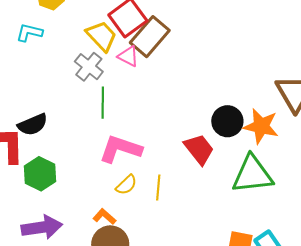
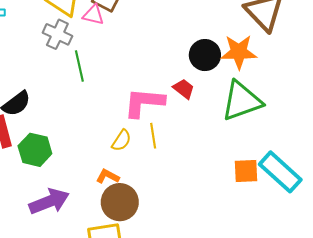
pink L-shape: (120, 149) -> (144, 103), moved
red trapezoid: (199, 149) -> (184, 89), size x0.7

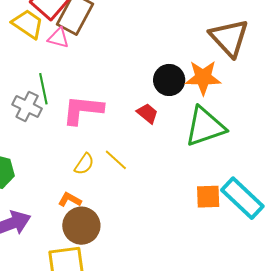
gray cross: (57, 34) -> (27, 106), moved
pink L-shape: (144, 103) -> (83, 110), moved
yellow line: (153, 136) -> (116, 160), turned -40

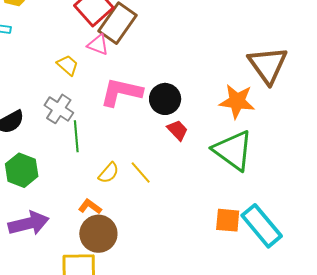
yellow trapezoid: (28, 24) -> (68, 65), moved, size x0.7
black circle: (169, 80) -> (165, 99), moved
green line: (43, 89) -> (76, 136), moved
pink L-shape: (83, 110) -> (121, 92), moved
green triangle: (205, 127) -> (233, 150), turned 48

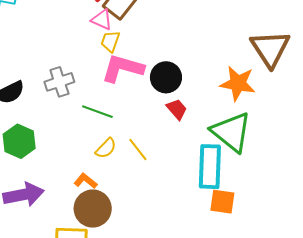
yellow trapezoid: (68, 65) -> (110, 41), moved, turned -115
gray cross: (59, 109) -> (59, 82), turned 36
green line: (76, 136) -> (97, 112), moved, turned -68
cyan rectangle: (262, 226) -> (210, 167), moved, turned 39

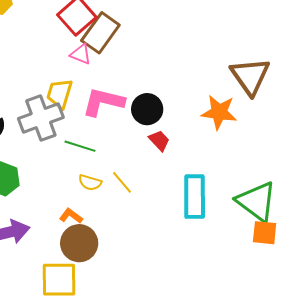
yellow trapezoid: (110, 41) -> (60, 94), moved, size x1.4
gray cross: (59, 82) -> (41, 118), size x1.5
green triangle: (231, 132) -> (256, 201), moved
yellow semicircle: (106, 148) -> (90, 182), turned 65
orange square: (222, 202) -> (265, 233), moved

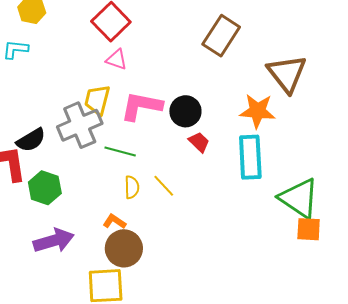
brown rectangle: (100, 33) -> (221, 36), moved
yellow semicircle: (90, 182) -> (132, 187), turned -105
cyan rectangle: (195, 197) -> (250, 157), moved

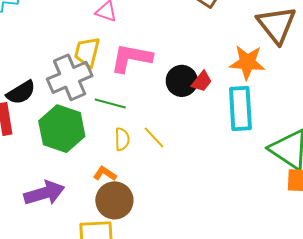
black circle: (185, 111) -> (182, 81), moved
red trapezoid: (199, 142) -> (202, 81), moved, turned 85
green hexagon: (45, 188) -> (62, 129), moved, size x1.4

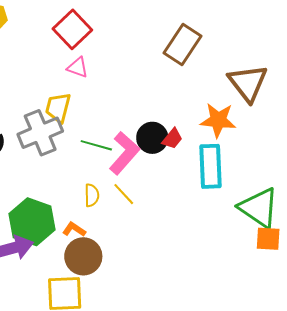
pink L-shape: (131, 58) -> (124, 153), moved, turned 120
green line: (110, 104) -> (96, 145), moved
green hexagon: (62, 129) -> (32, 222), moved

